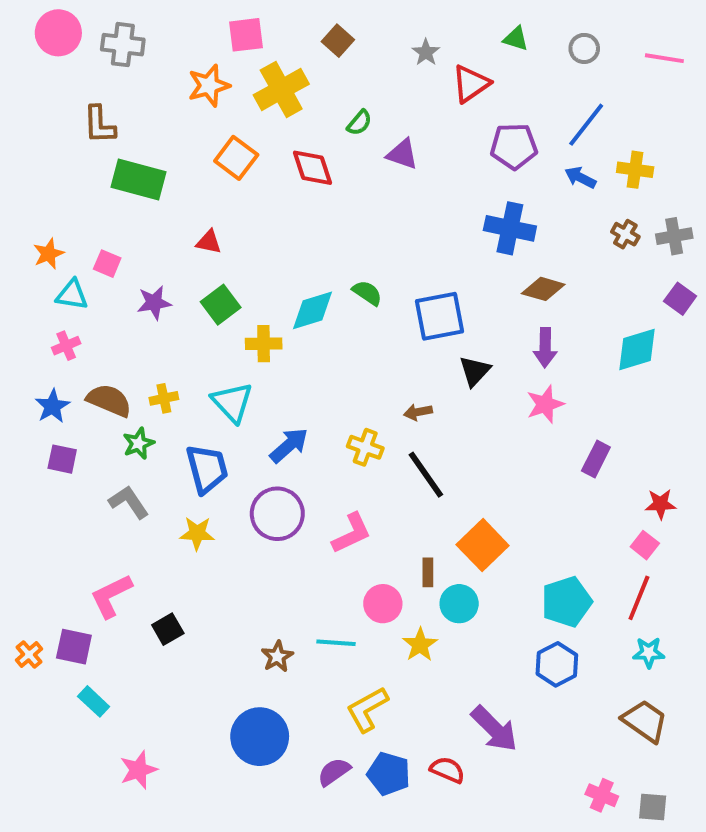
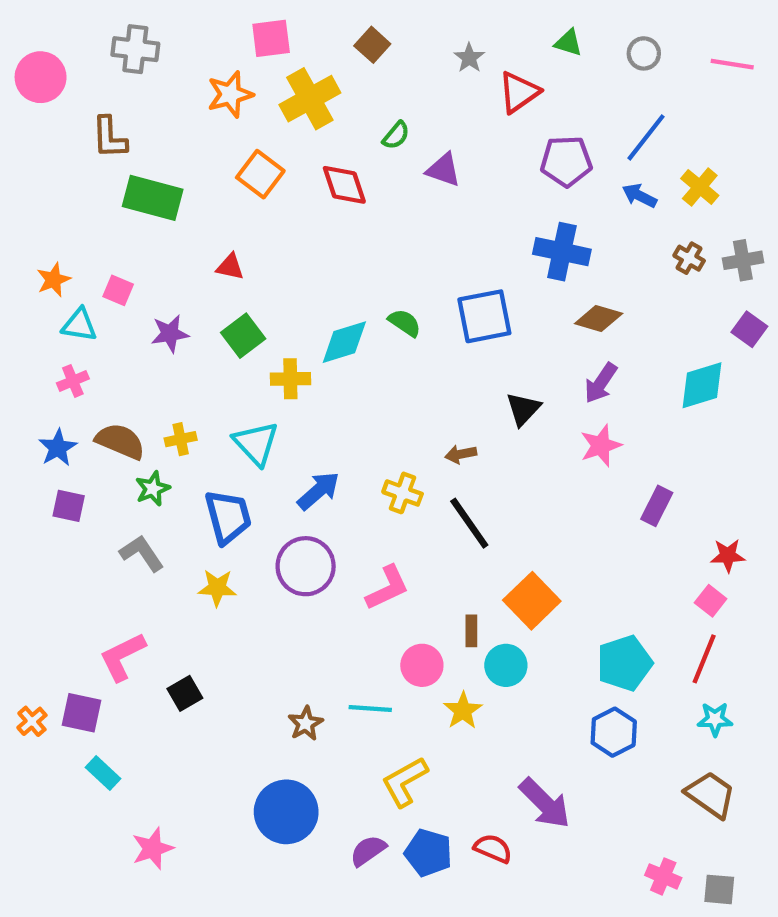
pink circle: (58, 33) -> (41, 77), moved
yellow cross: (635, 170) -> (700, 187), turned 32
blue square: (440, 316) -> (484, 316), moved
purple arrow: (545, 348) -> (601, 383), turned 33

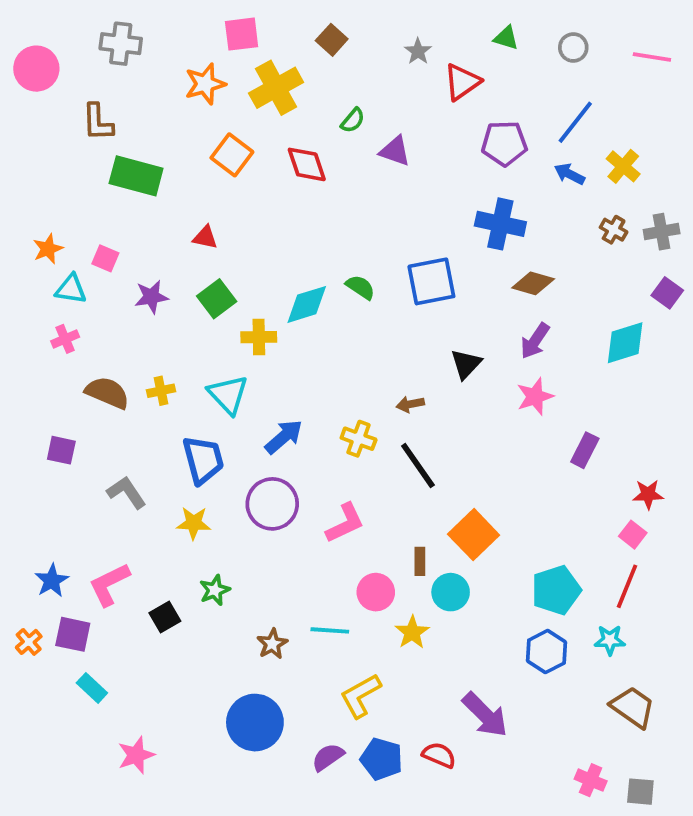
blue star: (58, 448) -> (52, 581), moved
green star: (153, 489) -> (215, 590), moved
cyan star: (715, 719) -> (610, 640), moved

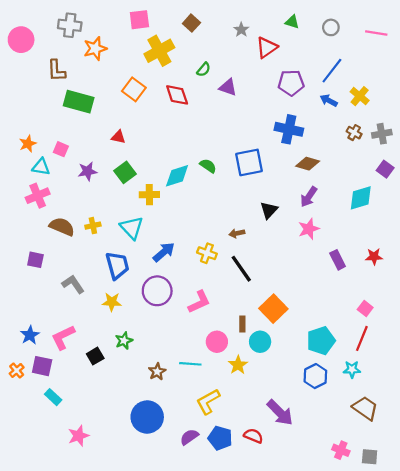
orange star: (205, 84) -> (95, 48), moved
pink cross: (65, 339) -> (38, 196), size x1.5
purple rectangle: (585, 450) -> (338, 260), turned -54
red star: (648, 494) -> (374, 257), moved

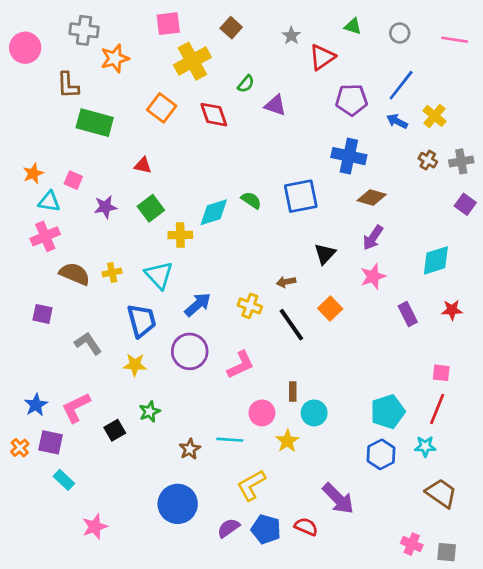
cyan diamond: (361, 198) -> (436, 260), moved
orange square: (273, 309) -> (330, 309), moved, size x0.7
pink square: (365, 309) -> (441, 373), turned -32

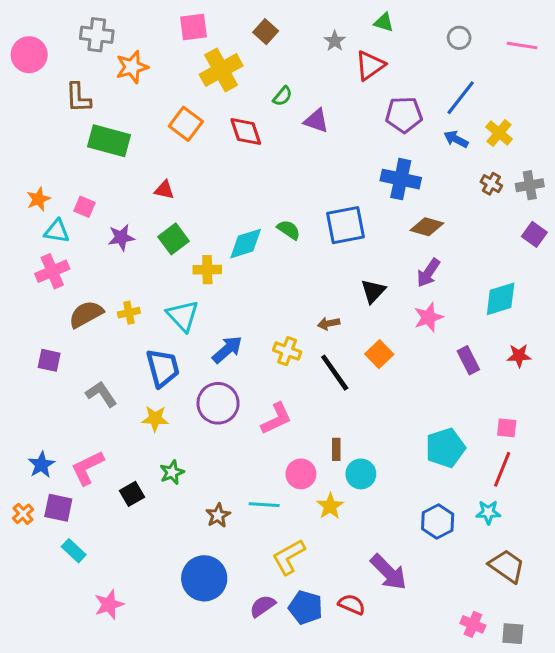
green triangle: (353, 26) -> (384, 22), moved
brown semicircle: (75, 274) -> (86, 314), turned -52
cyan pentagon: (388, 412) -> (445, 448), moved

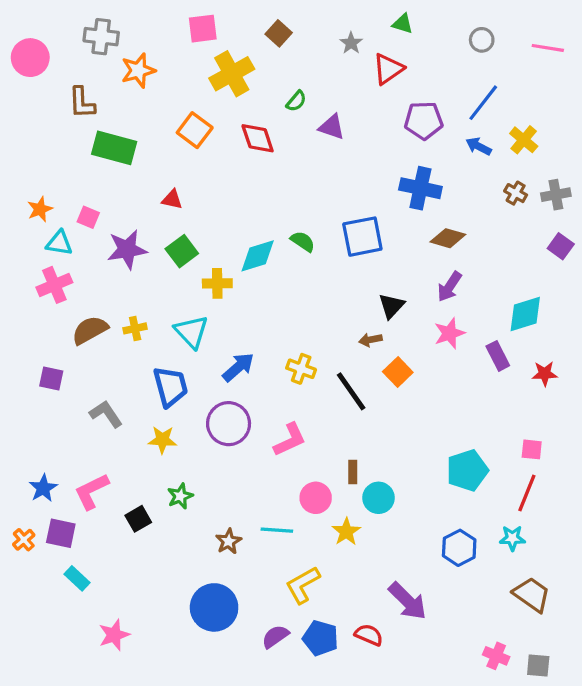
purple star: (121, 237) -> (127, 249), size x1.4
brown arrow: (329, 323) -> (370, 340), moved
purple rectangle: (468, 360) -> (498, 356), moved

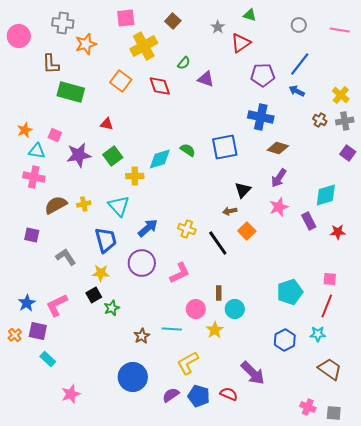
yellow cross: (524, 140) -> (341, 95), moved
pink cross: (54, 285) -> (34, 177), turned 35
black square: (138, 519) -> (94, 295), moved

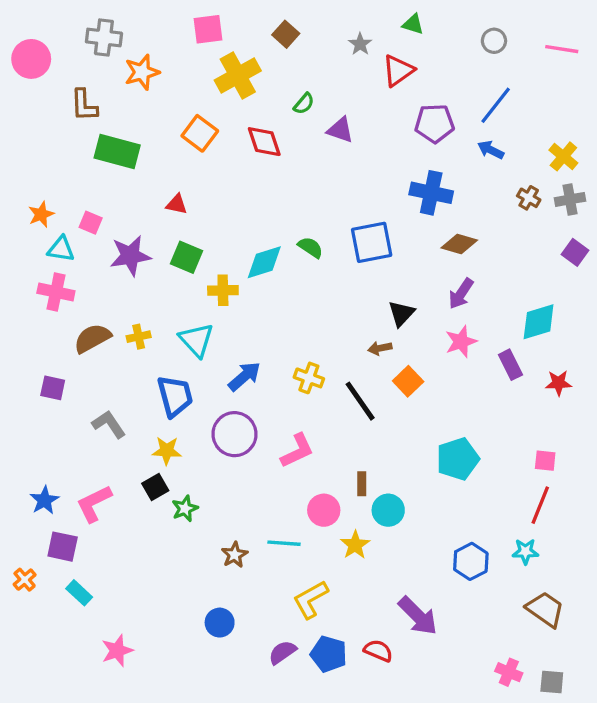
green square: (113, 156) -> (187, 257), turned -30
cyan pentagon: (290, 292) -> (458, 459), moved
orange cross: (15, 335) -> (25, 580), moved
blue circle: (133, 377) -> (220, 623), size x0.6

